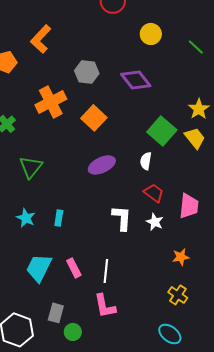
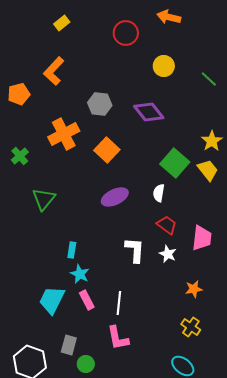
cyan star: (26, 218) -> (80, 274), moved

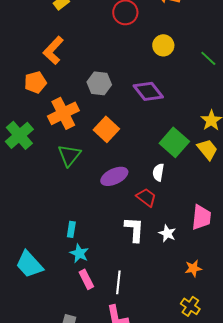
orange pentagon: (19, 94) -> (35, 82), moved
green cross: (20, 156) -> (19, 135), size x1.6
green triangle: (44, 199) -> (69, 155), moved
red trapezoid: (167, 225) -> (146, 197), moved
cyan trapezoid: (52, 300) -> (29, 264), moved, turned -68

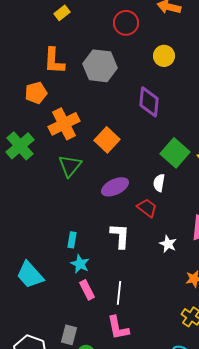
orange L-shape: (53, 50) -> (54, 61), turned -40
gray hexagon: (99, 83) -> (100, 66), moved, size x1.4
purple diamond: (148, 91) -> (149, 102), turned 44
white L-shape: (134, 229) -> (120, 236), moved

